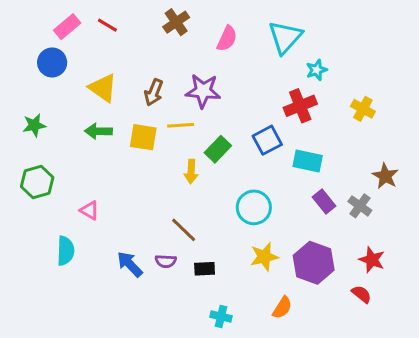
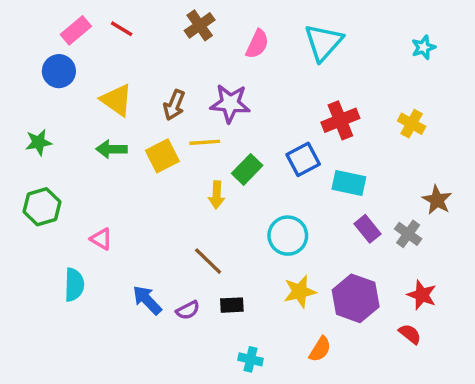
cyan star: (317, 70) -> (423, 47), moved
yellow square: (143, 137) -> (162, 156), turned -36
purple semicircle: (166, 261) -> (188, 310), moved, turned -30

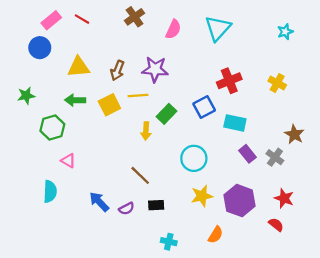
yellow triangle: (117, 100) -> (79, 67), turned -40
green hexagon: (42, 207) -> (52, 128), moved

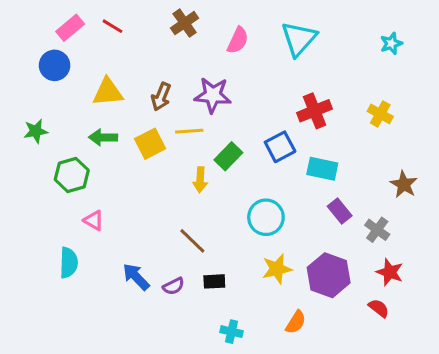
gray cross: (275, 157) -> (377, 230), moved

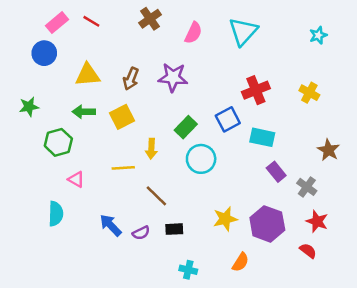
yellow line: (189, 131) -> (123, 168), moved
yellow arrow: (200, 180) -> (151, 149), moved
cyan circle: (266, 217) -> (201, 159), moved

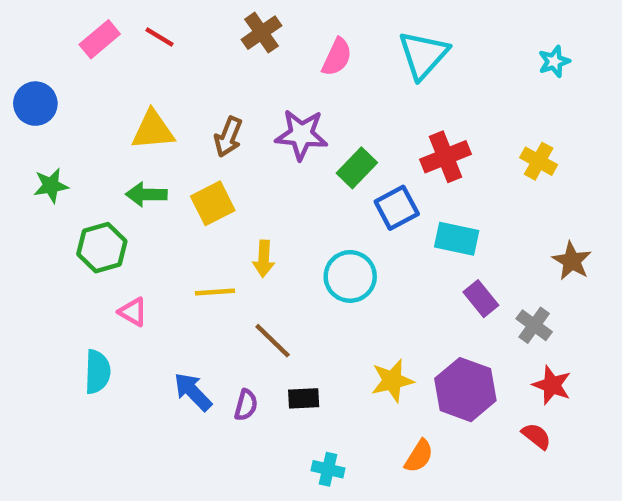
blue circle: (44, 53) -> (35, 104), moved
green rectangle: (186, 127) -> (357, 168), moved
purple semicircle: (141, 233) -> (246, 405), turned -48

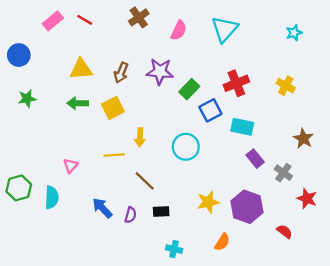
green hexagon: (102, 248) -> (19, 188), moved
pink triangle: (133, 312) -> (71, 166), turned 42
red star: (552, 385) -> (307, 199), moved

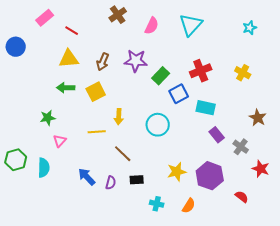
red line: (85, 20) -> (72, 31), moved
green star: (27, 99) -> (48, 118), moved
cyan cross: (174, 249) -> (157, 204), moved

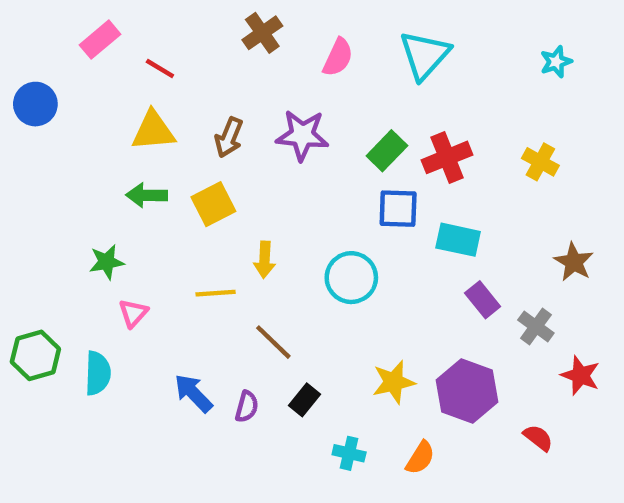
green rectangle: (161, 76) -> (387, 151), moved
blue square: (179, 94) -> (398, 209), turned 30
black rectangle: (137, 180) -> (305, 400), turned -48

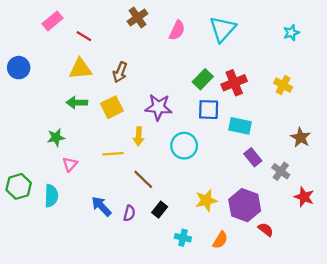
blue circle: (35, 104) -> (19, 68), moved
purple star: (302, 135) -> (158, 107), moved
red semicircle: (538, 438) -> (266, 230), moved

